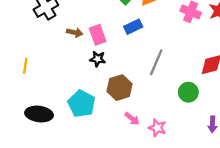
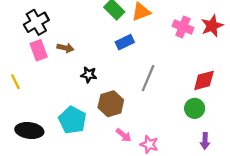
pink rectangle: (98, 35) -> (39, 50), moved
yellow line: (25, 66) -> (15, 82), turned -35
green circle: (188, 92) -> (195, 108), moved

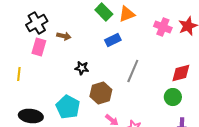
brown arrow: (65, 48) -> (64, 36), moved
pink rectangle: (39, 50) -> (39, 47), turned 36
yellow line: (15, 82) -> (19, 74), turned 32

